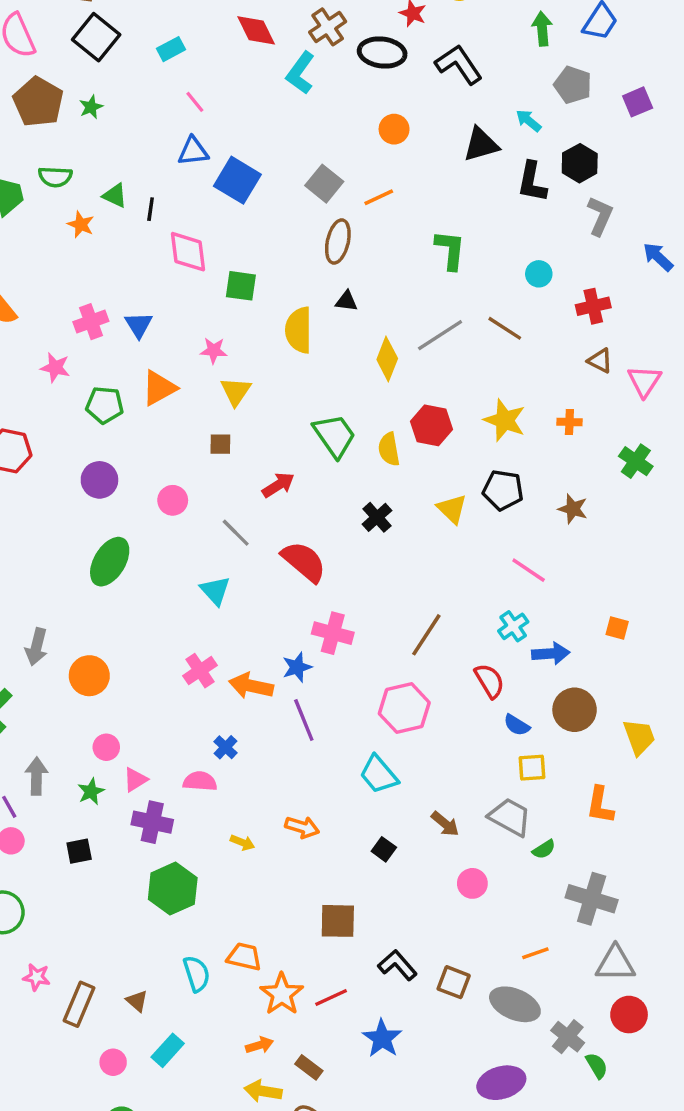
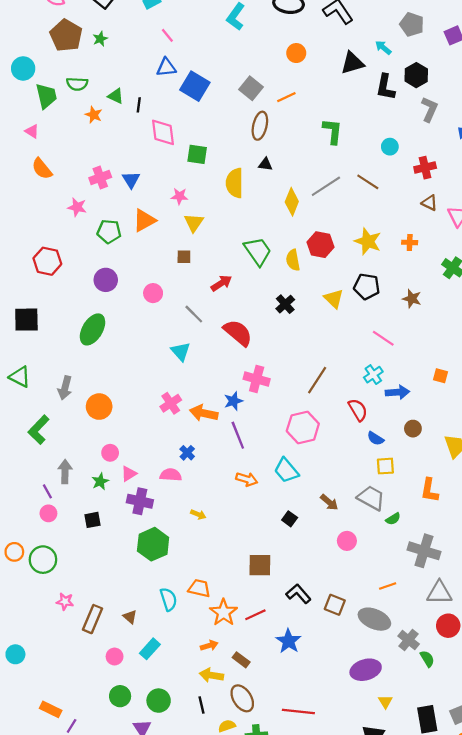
green ellipse: (110, 562) -> (93, 329), moved
brown circle: (575, 710) -> (413, 429), size x0.6
orange arrow: (302, 827) -> (247, 479), moved

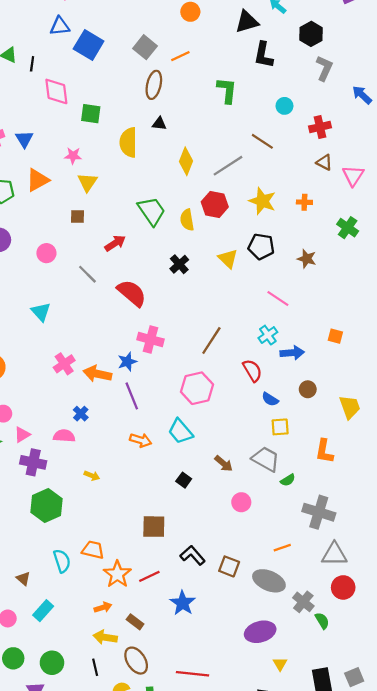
black L-shape: (385, 87) -> (263, 55), moved
gray line: (326, 186) -> (228, 166), moved
cyan triangle: (181, 351) -> (41, 312), moved

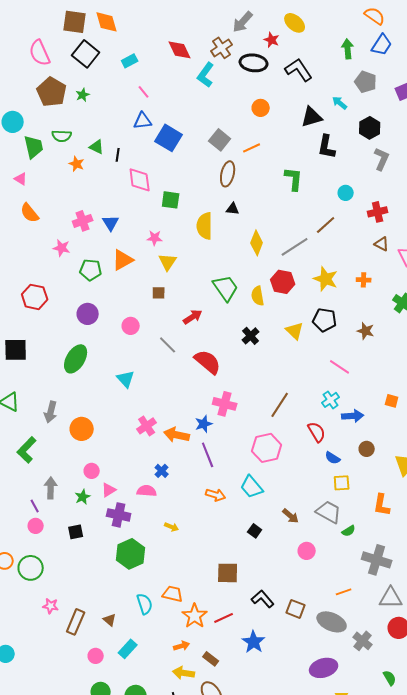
brown line: (262, 141) -> (326, 225), turned -75
green semicircle: (322, 621) -> (390, 678), moved

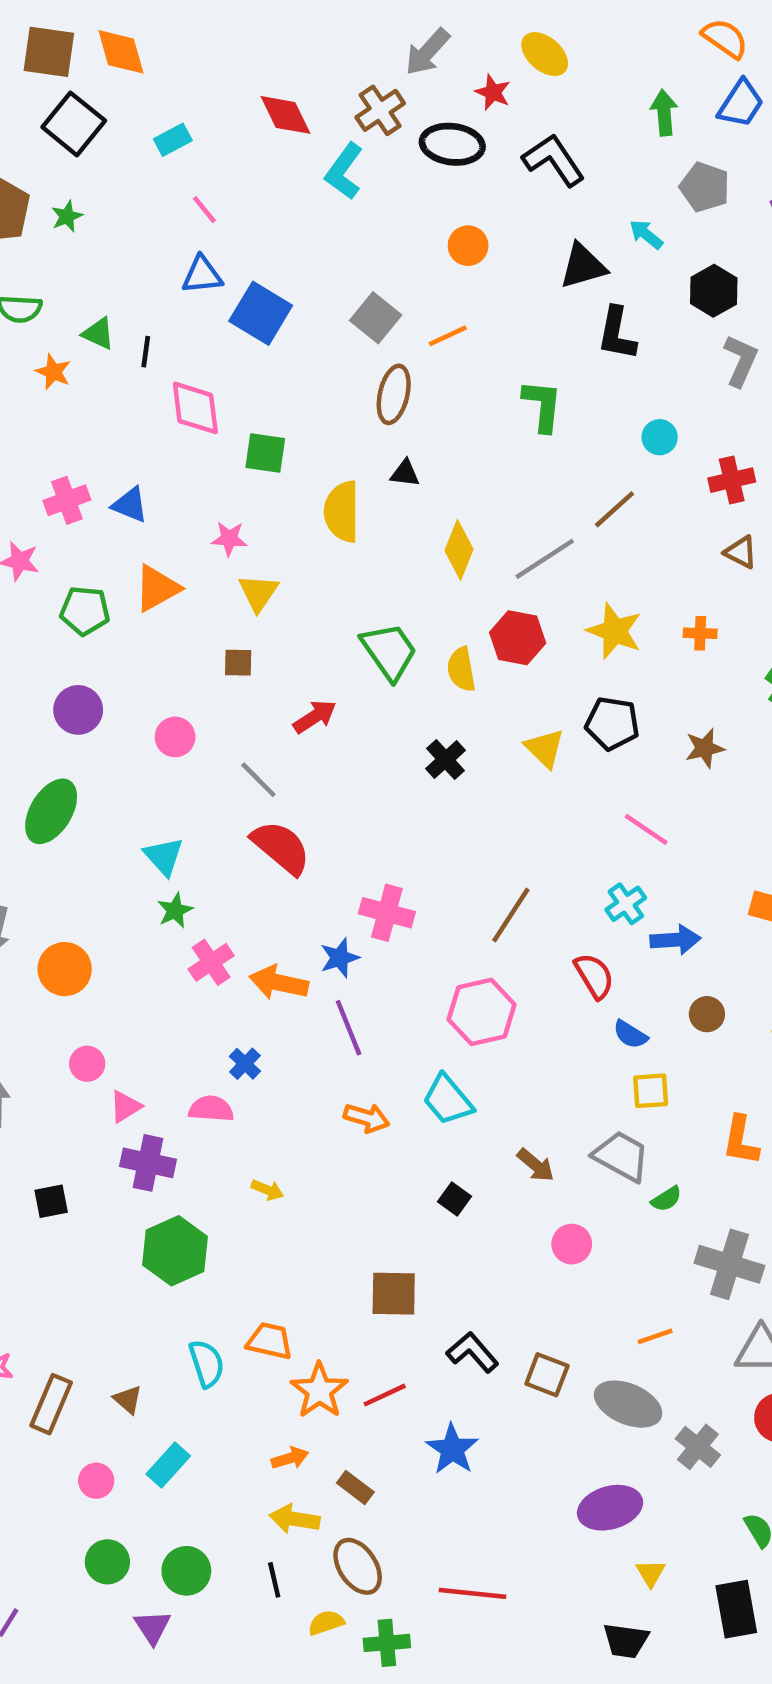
blue triangle: (111, 223) -> (130, 505), turned -36
brown star: (366, 331) -> (705, 748), turned -30
red semicircle: (208, 362) -> (281, 847), moved
green star: (83, 497) -> (175, 910), moved

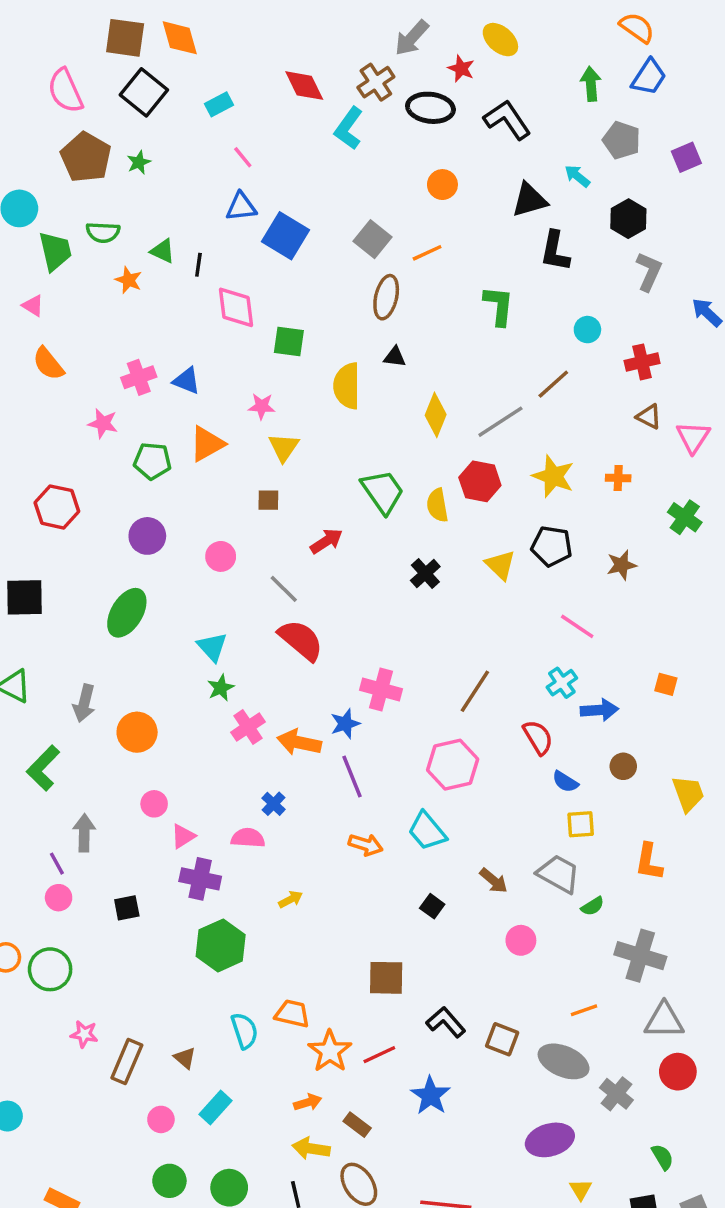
yellow arrow: (267, 1190) -> (291, 899), turned -50

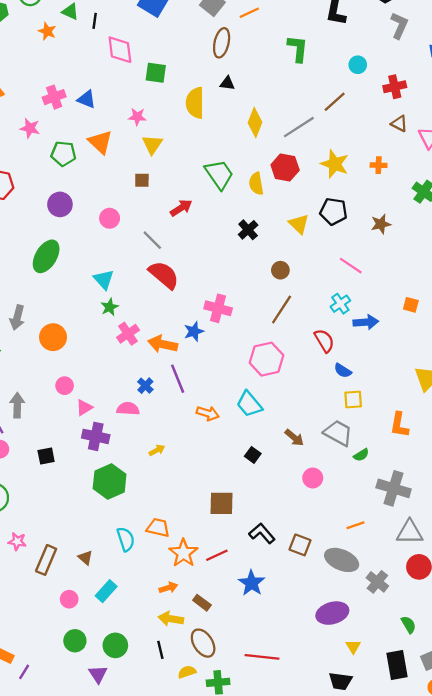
orange triangle: (207, 444) -> (100, 142), turned -48
brown circle: (623, 766) -> (280, 270), moved
purple line: (352, 777) -> (178, 379), moved

